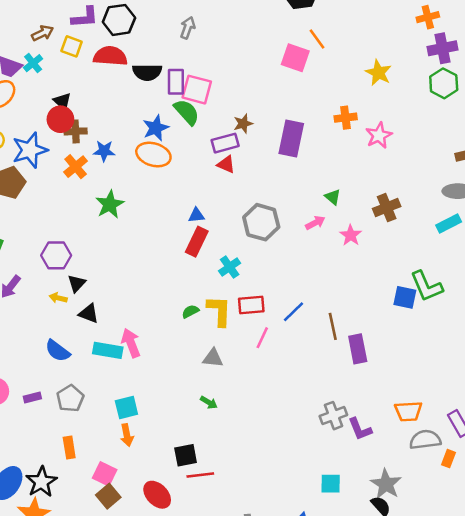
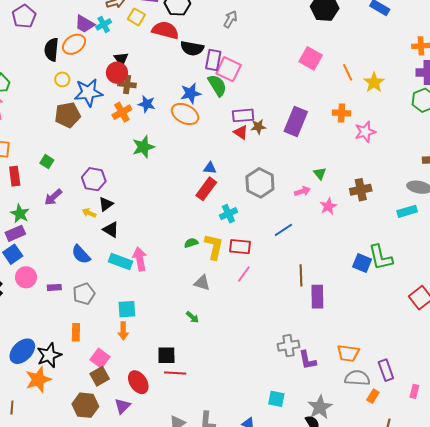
orange line: (317, 39) -> (348, 72), moved
brown star: (243, 124) -> (258, 127), moved
blue line: (293, 312) -> (283, 230), moved

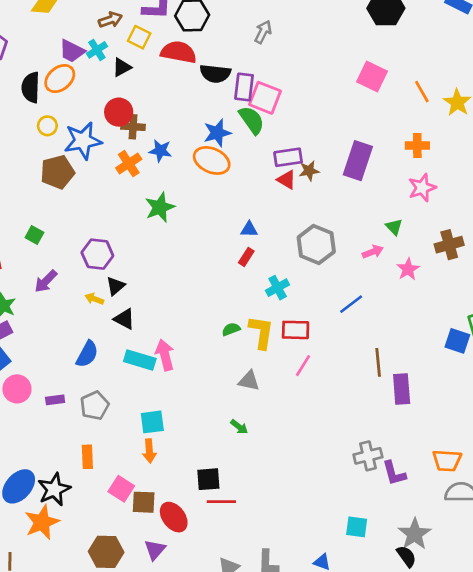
black triangle: (121, 59) -> (122, 67), moved, turned 42
pink star: (365, 132) -> (422, 188), moved
red rectangle: (206, 189) -> (246, 257), size x0.6
blue semicircle: (81, 254) -> (87, 354), turned -105
brown square: (100, 376) -> (144, 502), moved, turned 36

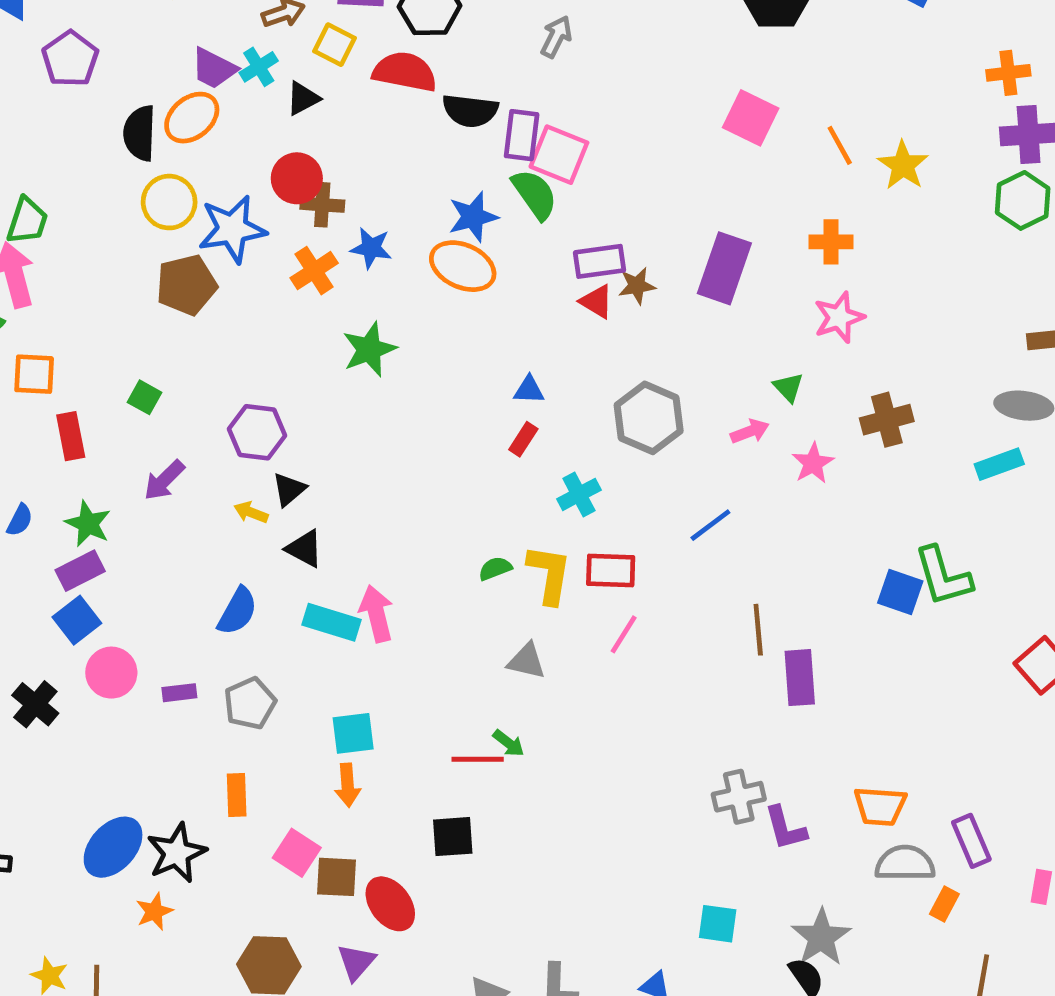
yellow circle: (47, 126) -> (169, 202), size x1.5
red line: (221, 502) -> (478, 759), moved
orange star: (42, 522) -> (154, 911), size x0.6

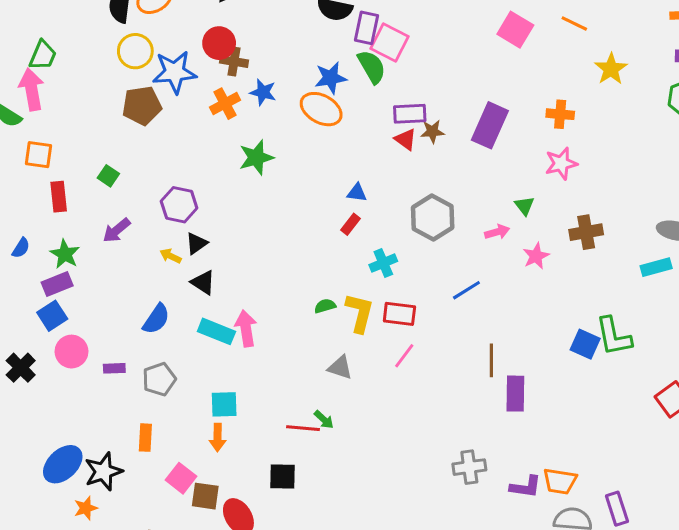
orange line: (840, 145) -> (574, 24), moved, turned -40
purple L-shape: (785, 828) -> (526, 487), moved, turned -72

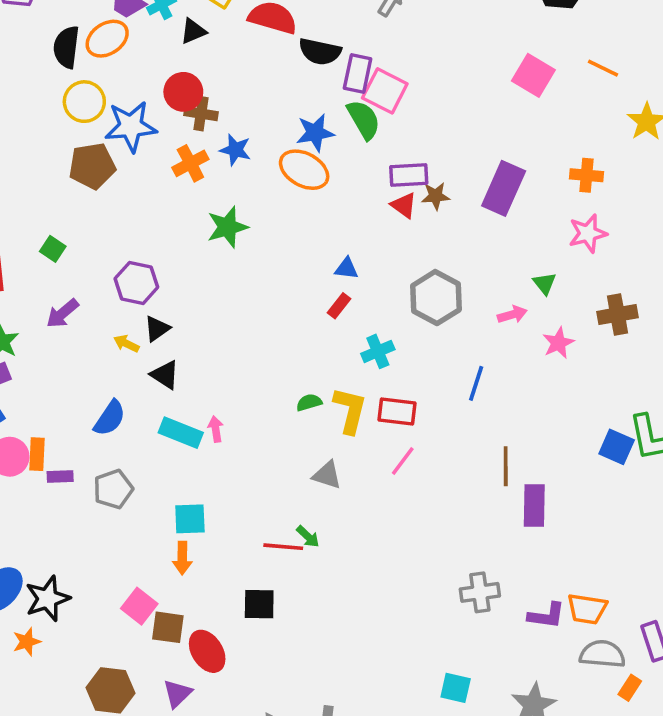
blue line: (466, 290) -> (476, 383), turned -40
pink arrow: (246, 328) -> (216, 429), size x0.6
orange rectangle: (145, 438) -> (37, 454), moved

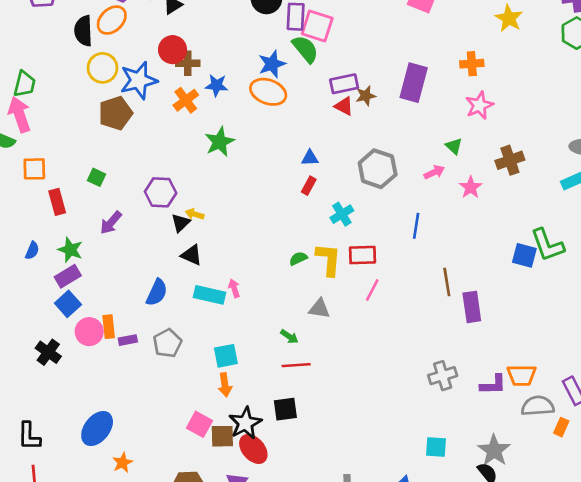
yellow arrow: (126, 344) -> (195, 214), moved
green arrow: (308, 537) -> (289, 337), moved
black star: (47, 599) -> (245, 423), moved

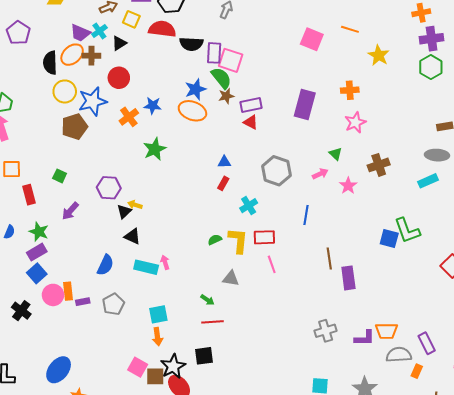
brown cross: (188, 63) -> (91, 56), moved
brown star: (366, 96) -> (226, 96), moved
pink line: (372, 290) -> (272, 264), turned -48

